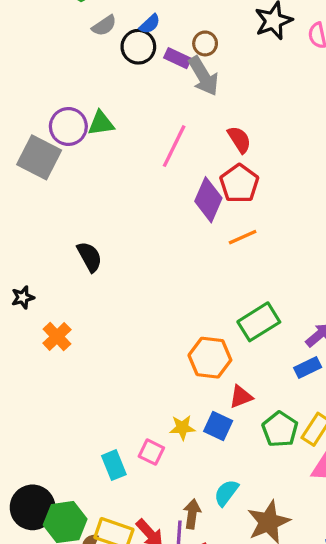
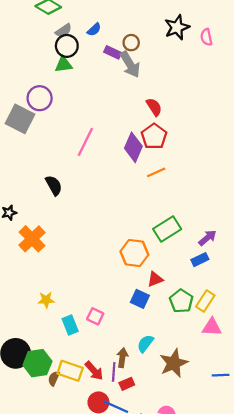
black circle: (138, 47) -> (67, 46), moved
green triangle: (101, 123) -> (64, 64), moved
pink line: (174, 146) -> (85, 142), moved
orange cross: (57, 336) -> (32, 239), size x1.4
yellow star: (182, 428) -> (46, 300), moved

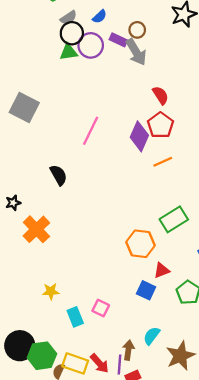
purple circle: (40, 98) -> (91, 45), moved

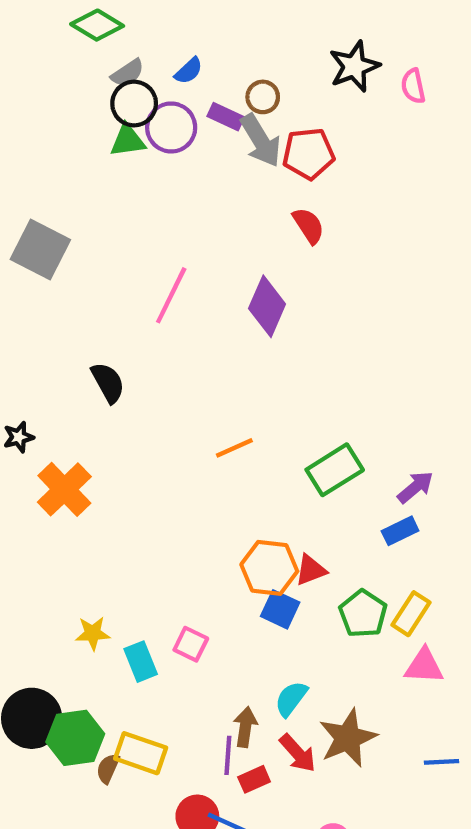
red pentagon: (160, 125) -> (309, 154), moved, turned 30
orange line: (163, 162) -> (234, 448), moved
orange hexagon: (141, 244) -> (269, 568), moved
yellow star: (51, 291) -> (93, 633), moved
red arrow: (100, 363) -> (298, 753), moved

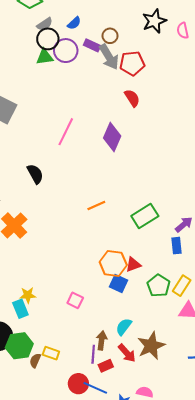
blue rectangle: (400, 531) -> (176, 246), turned -70
cyan rectangle: (141, 662) -> (20, 309), moved
yellow rectangle: (141, 753) -> (51, 353), size x0.7

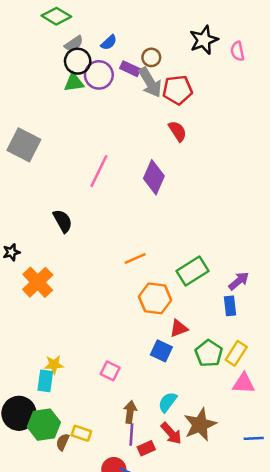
orange hexagon: (113, 263) -> (155, 298), moved
cyan rectangle: (20, 309) -> (45, 381), turned 30
brown arrow: (102, 340) -> (130, 412), moved

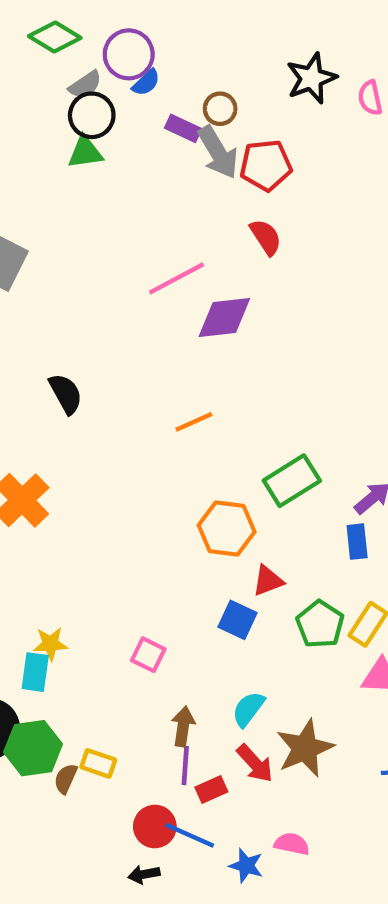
purple circle: (99, 75) -> (129, 54), moved
pink line: (99, 171) -> (177, 278), moved, turned 36
purple diamond: (154, 177) -> (224, 318), turned 60
orange line: (135, 258) -> (194, 422), moved

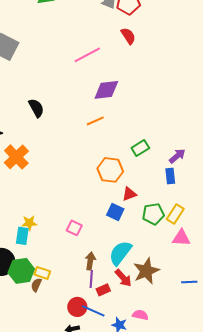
purple diamond: (224, 318) -> (106, 90), moved
green rectangle: (292, 481) -> (140, 148), size x0.7
green pentagon: (320, 624) -> (153, 214), turned 30
cyan semicircle: (248, 709) -> (120, 253), size x1.5
yellow rectangle: (98, 763) -> (42, 273), moved

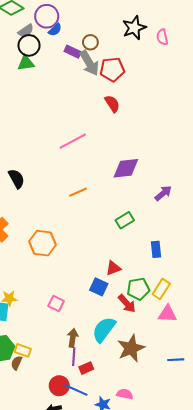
pink line: (87, 55) -> (73, 141), moved
purple diamond: (106, 90) -> (126, 168), moved
purple arrow: (177, 156) -> (163, 193), moved
orange hexagon: (110, 170) -> (43, 243), moved
red arrow: (123, 278) -> (127, 304), moved

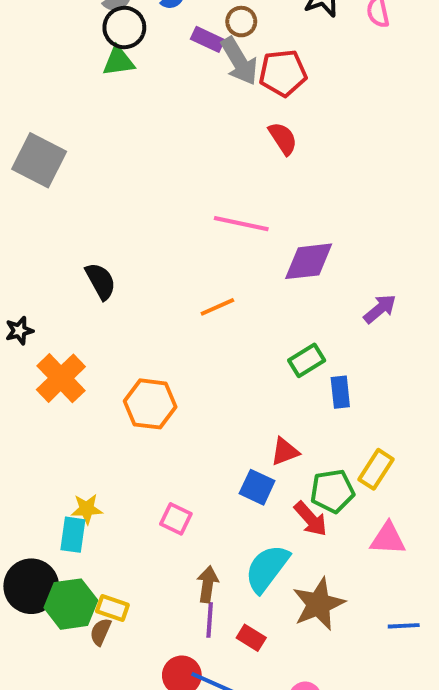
pink line: (73, 141) -> (241, 224), moved, turned 40
blue rectangle: (156, 249) -> (340, 392), moved
yellow rectangle: (161, 289) -> (376, 469), moved
red rectangle: (86, 368) -> (251, 638), moved, turned 56

